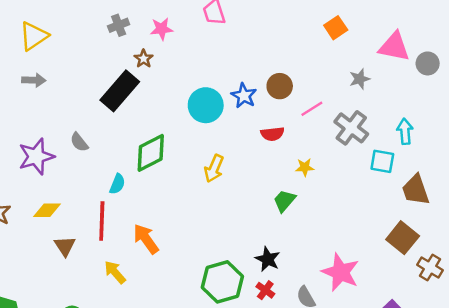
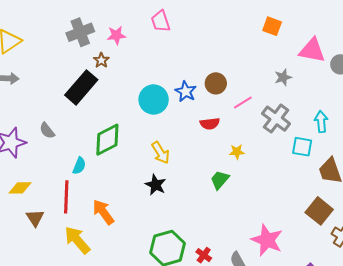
gray cross: (119, 25) -> (80, 32), size x1.5
orange square: (336, 28) -> (272, 26), moved, turned -36
yellow arrow: (214, 168) -> (161, 153), turned -55
black star: (268, 259) -> (156, 185), moved
yellow arrow: (115, 272) -> (77, 240), size x1.4

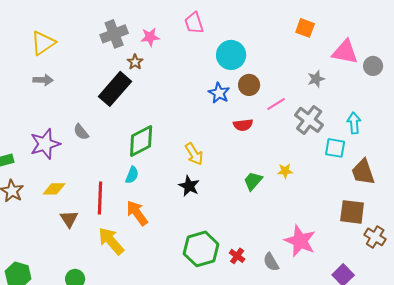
cyan circle: (154, 99) -> (231, 55), moved
yellow star: (237, 152) -> (285, 171), moved
cyan semicircle: (79, 166) -> (132, 175), moved
brown square: (319, 211) -> (352, 212), turned -32

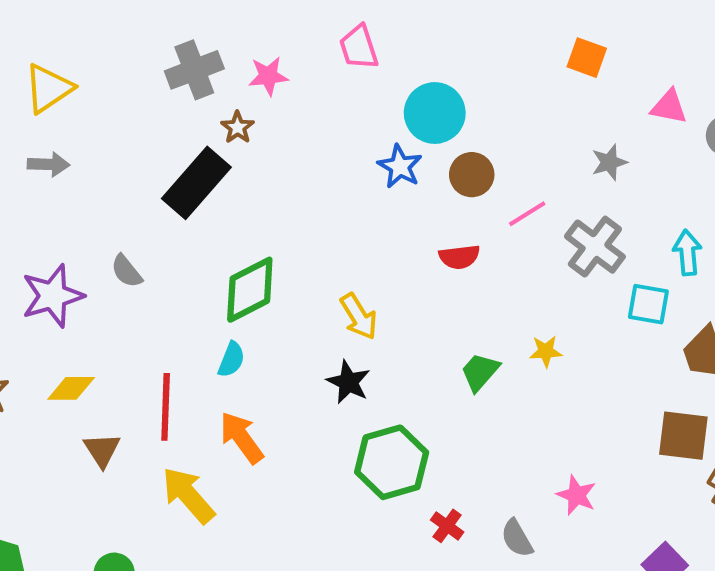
pink triangle: (345, 52) -> (669, 107), size x0.7
blue star: (219, 93) -> (400, 166), moved
pink star: (300, 241) -> (576, 495), size x0.6
green hexagon: (201, 249) -> (392, 462), moved

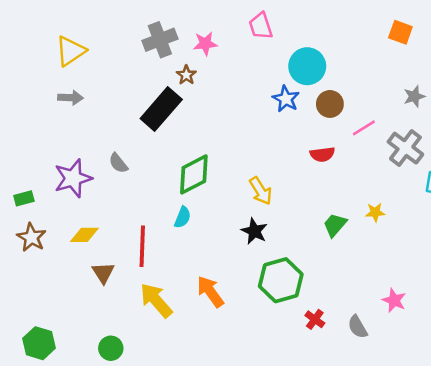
orange arrow: (242, 438) -> (210, 292), moved

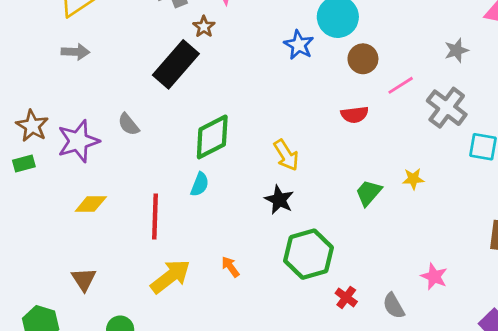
blue star: (286, 99) -> (299, 45), moved
brown star: (31, 237) -> (32, 126), moved
brown triangle: (103, 273) -> (84, 279), moved
orange arrow: (210, 292) -> (230, 267), size x0.6
yellow arrow: (156, 300) -> (170, 277), turned 93

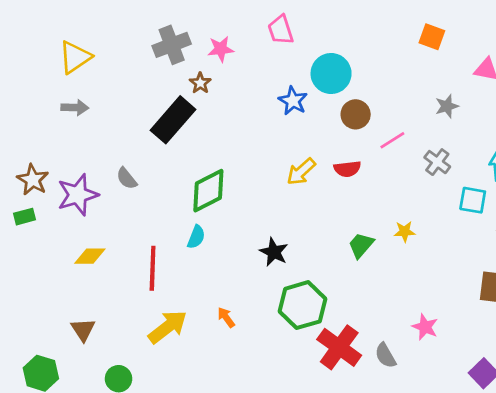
gray cross: (447, 108) -> (437, 162), size x0.7
yellow arrow: (286, 155) -> (301, 172), moved, turned 80
red cross: (346, 297) -> (339, 347), size x2.0

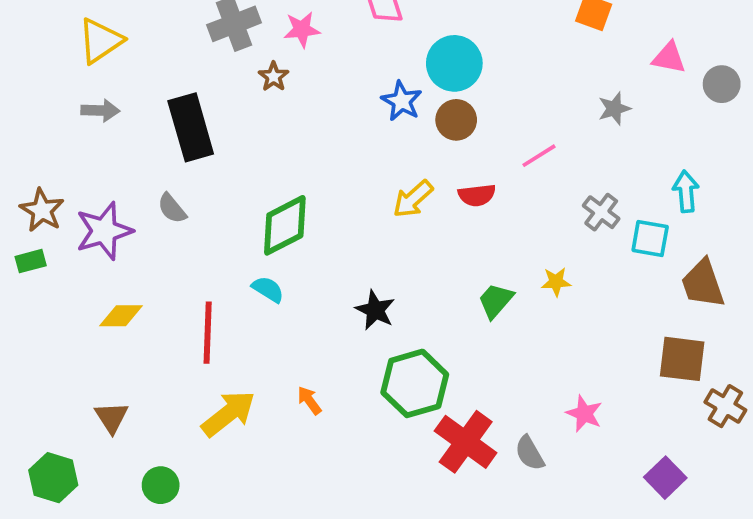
brown circle: (356, 114) -> (456, 120), moved
black rectangle: (173, 120) -> (191, 127), moved, turned -57
gray cross: (437, 162) -> (601, 212), moved
cyan semicircle: (196, 237) -> (268, 289), turned -80

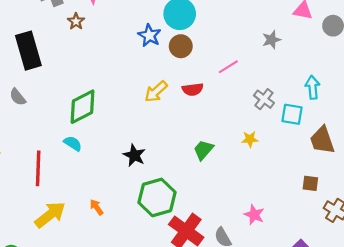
yellow star: (556, 282) -> (250, 139), moved
brown square: (682, 359) -> (310, 183), size x0.6

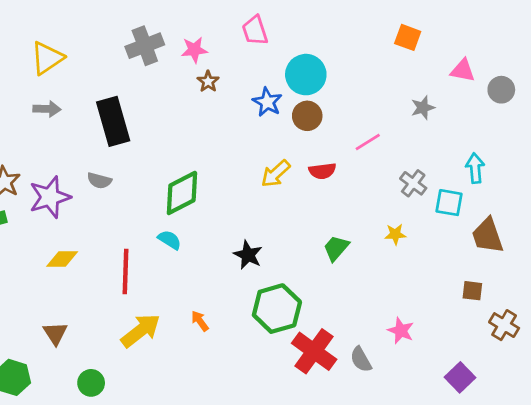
brown star: (76, 21) -> (208, 81), moved
gray semicircle: (18, 97) -> (99, 181), turned -36

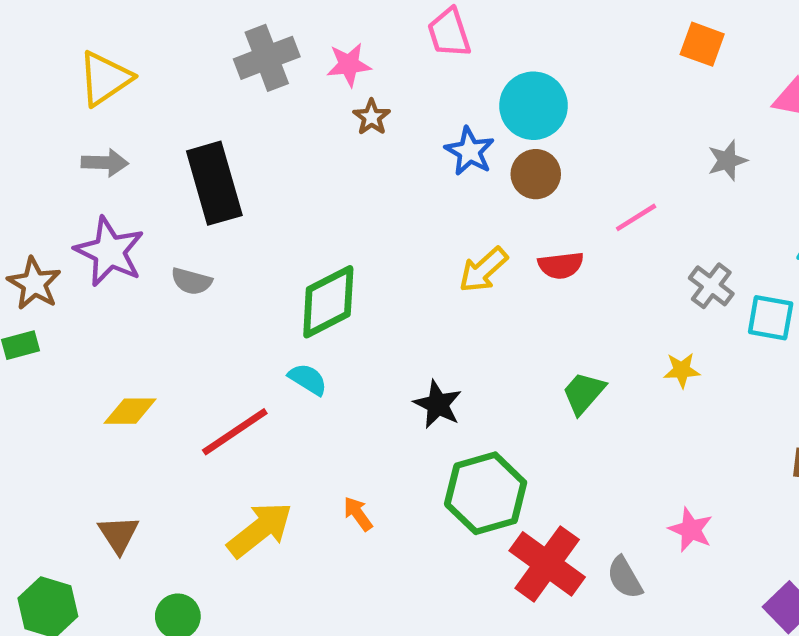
purple star: (50, 197) -> (109, 252), moved, turned -30
red line: (125, 271) -> (235, 432), turned 54

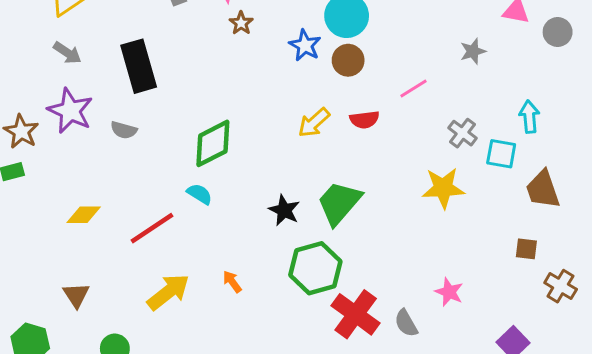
gray arrow: (105, 163) -> (67, 53), turned 32
yellow star: (682, 370) -> (443, 188), size x1.8
green trapezoid: (584, 393) -> (339, 203), moved, size x1.6

